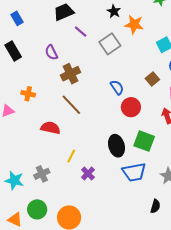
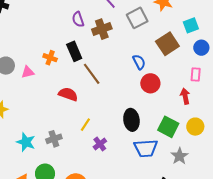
black rectangle: (13, 51) -> (74, 51), moved
brown cross: (71, 74) -> (102, 29), moved
brown square: (152, 79) -> (167, 44), moved, size x1.6
green square: (144, 141) -> (168, 127), moved

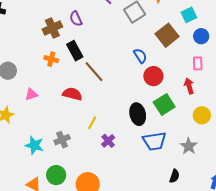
brown cross: (102, 29) -> (52, 28), moved
pink triangle: (28, 72) -> (31, 94), moved
green square: (168, 127) -> (164, 105), moved, turned 35

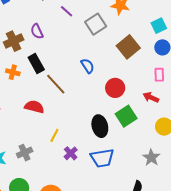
cyan square: (189, 15) -> (159, 26), moved
blue semicircle: (140, 56) -> (88, 66), moved
red arrow: (189, 86) -> (151, 97), turned -49
blue trapezoid: (154, 141) -> (102, 158), moved

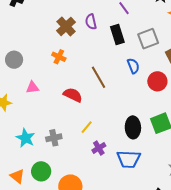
gray square: (96, 24) -> (148, 39), moved
brown cross: (14, 41) -> (66, 26), turned -30
black rectangle: (36, 64) -> (117, 34), moved
red circle: (115, 88) -> (157, 81), moved

